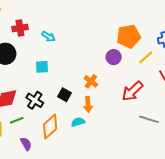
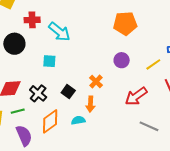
cyan arrow: (48, 36) -> (59, 32), size x1.6
orange pentagon: (129, 36) -> (125, 23), moved
purple semicircle: (26, 144) -> (24, 136), size x1.5

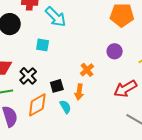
black square: (68, 92) -> (57, 86), moved, turned 32
cyan semicircle: (78, 120) -> (65, 107), turned 64

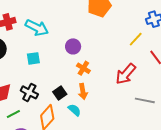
purple circle: (115, 51) -> (73, 46), moved

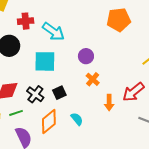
cyan square: (33, 58) -> (45, 61), size x1.6
orange arrow: (83, 92) -> (109, 103), moved
black square: (60, 93) -> (59, 93), moved

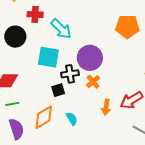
purple circle: (86, 56) -> (90, 58), size x1.6
black cross: (35, 94) -> (70, 74), moved, turned 36

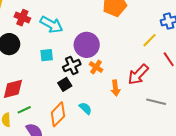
red cross: (35, 14) -> (22, 18), turned 35
cyan square: (48, 57) -> (47, 55), size x0.6

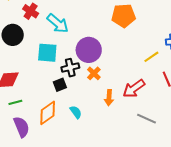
cyan square: (47, 55) -> (47, 53), size x1.5

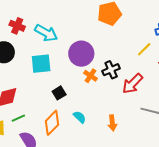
black cross: (70, 68) -> (111, 70), moved
orange arrow: (109, 98) -> (112, 123), moved

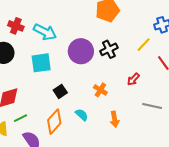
black cross: (111, 70) -> (109, 49), moved
orange cross: (91, 76) -> (100, 90), moved
red arrow: (133, 84) -> (133, 79), size x0.6

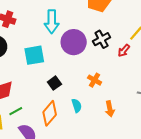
cyan arrow: (45, 32) -> (52, 22), moved, turned 65
red arrow: (133, 79) -> (124, 51), moved
cyan semicircle: (82, 115) -> (77, 106), turned 32

